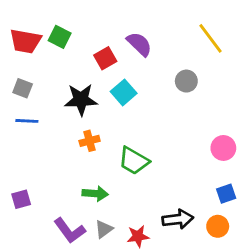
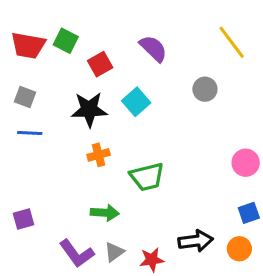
red square: (105, 58) -> (100, 64), moved
green trapezoid: (134, 161) -> (147, 177), turned -44

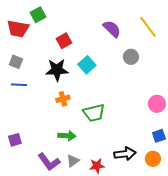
green square: (66, 41) -> (38, 15), moved, turned 35
purple semicircle: (153, 48) -> (112, 29), moved

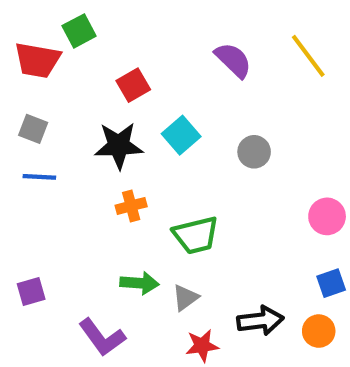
gray circle: (131, 57) -> (254, 152), moved
gray triangle: (73, 161) -> (185, 298), moved

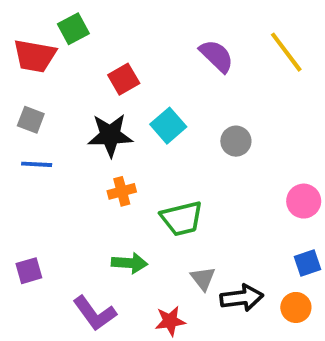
gray triangle: (185, 298) -> (203, 278), moved, turned -32
red star: (202, 346) -> (170, 321), moved

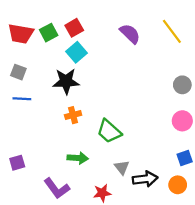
green square: (73, 29) -> (49, 33), moved
red square: (124, 79) -> (74, 28), moved
cyan square: (168, 126) -> (77, 52), moved
gray circle: (236, 141) -> (182, 85), moved
green trapezoid: (182, 218) -> (109, 131), turned 56

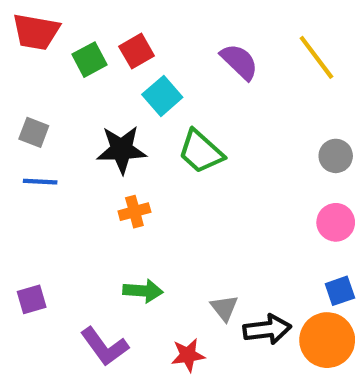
red trapezoid: (21, 34) -> (36, 32), moved
cyan square: (77, 52) -> (162, 96), moved
green trapezoid: (109, 131) -> (201, 152), moved
orange circle: (178, 185) -> (327, 340), size x1.6

